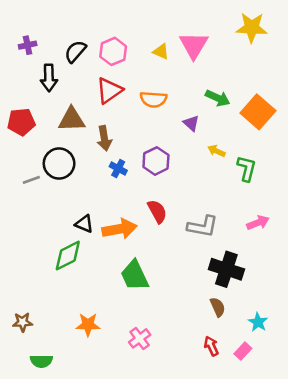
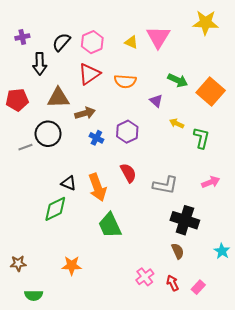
brown arrow: (104, 138) -> (85, 113), turned -96
orange arrow: (119, 229) -> (97, 187), turned 80
cyan star: (258, 322) -> (222, 251), moved
pink cross: (140, 338) -> (145, 277), moved

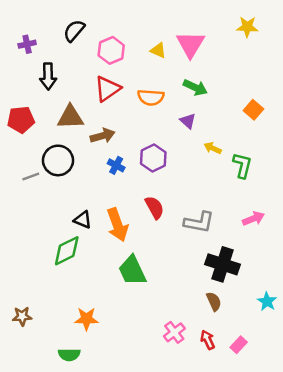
yellow star: (205, 23) -> (247, 27), size x0.7
black semicircle: (61, 42) -> (74, 31), moved
green arrow: (178, 80) -> (195, 87), moved
orange square: (211, 92) -> (253, 110), size x0.6
green semicircle: (34, 295) -> (69, 355), moved

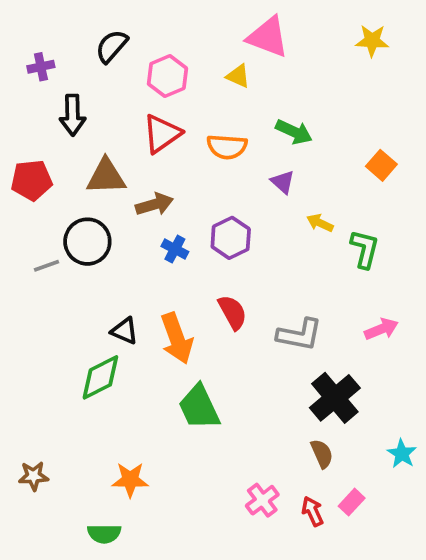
pink triangle: (190, 44) -> (268, 37), moved, turned -40
black cross: (223, 264) -> (335, 398), turned 32
pink rectangle: (239, 345) -> (352, 502), moved

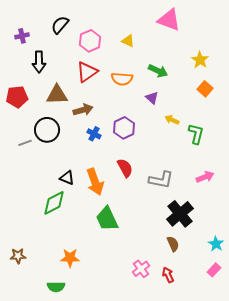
pink triangle: (268, 37) -> (169, 20), moved
yellow star: (372, 41) -> (200, 60), moved, turned 30
pink rectangle: (352, 502) -> (214, 270), moved

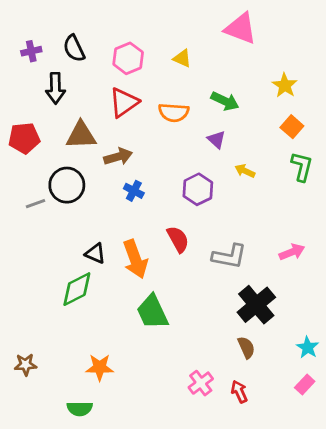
black semicircle: (60, 25) -> (74, 48), moved, turned -66
purple hexagon: (124, 128) -> (198, 189), moved
green L-shape: (196, 134) -> (302, 167), moved

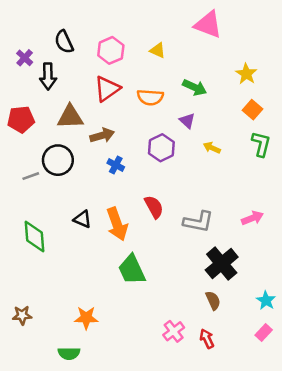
purple cross: (31, 51) -> (25, 58), moved, turned -35
purple hexagon: (198, 189) -> (161, 148), moved
green diamond: (77, 289) -> (34, 236), moved, turned -68

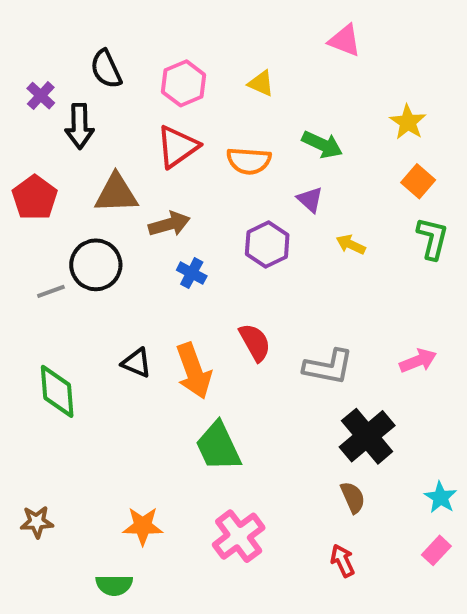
pink triangle: (208, 25) -> (345, 41), size x0.7
red pentagon: (21, 119) -> (35, 198), turned -30
pink cross: (174, 331) -> (239, 536), moved, size x1.4

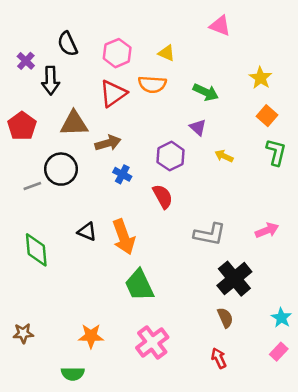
orange semicircle: (249, 161) -> (152, 84), moved
red semicircle: (255, 342) -> (163, 196), moved

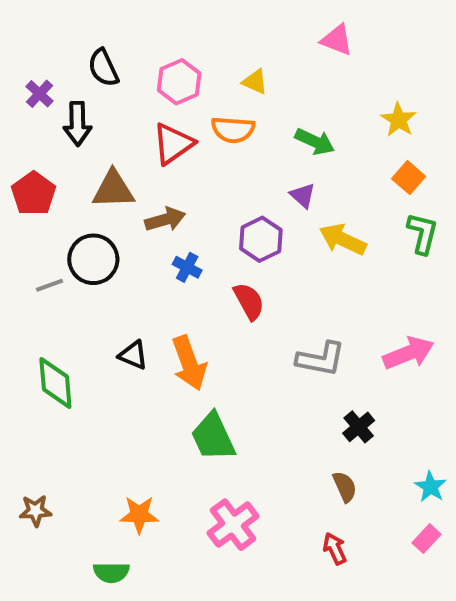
yellow arrow: (224, 156) -> (343, 239), size x1.6
pink arrow: (267, 230) -> (409, 353), size x1.4
black cross: (234, 279) -> (359, 427), size x0.6

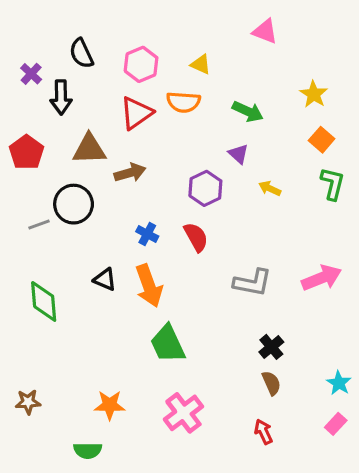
yellow arrow: (343, 239) -> (270, 188), size x0.6
blue cross: (187, 267) -> (147, 234), moved
black cross: (359, 427) -> (271, 347), moved

